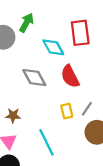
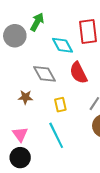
yellow rectangle: (67, 111) -> (60, 105), moved
brown star: (13, 116) -> (25, 97), moved

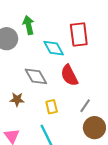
green arrow: (37, 22) -> (29, 25), turned -42

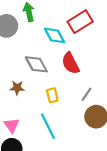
red rectangle: (79, 35) -> (80, 22), turned 65

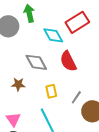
gray line: (86, 94) -> (76, 97), moved

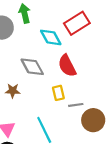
yellow rectangle: (51, 91) -> (58, 93), moved
gray line: (76, 97) -> (76, 105), turned 48

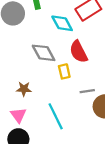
brown star: (13, 91) -> (24, 89), moved
yellow rectangle: (58, 93) -> (64, 71), moved

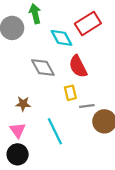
yellow rectangle: (64, 71) -> (70, 93), moved

